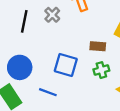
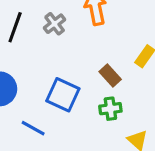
brown rectangle: (98, 46) -> (110, 75), turned 35

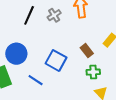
green cross: (110, 109) -> (93, 72), moved

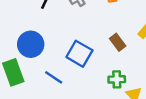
green cross: (93, 72) -> (117, 79), moved

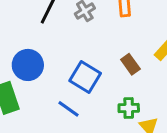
blue line: (54, 77) -> (69, 109), moved

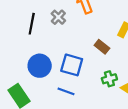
blue circle: (28, 65) -> (40, 66), moved

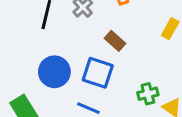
brown rectangle: (102, 47) -> (115, 41), moved

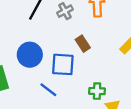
blue square: (98, 73) -> (63, 64), turned -30

